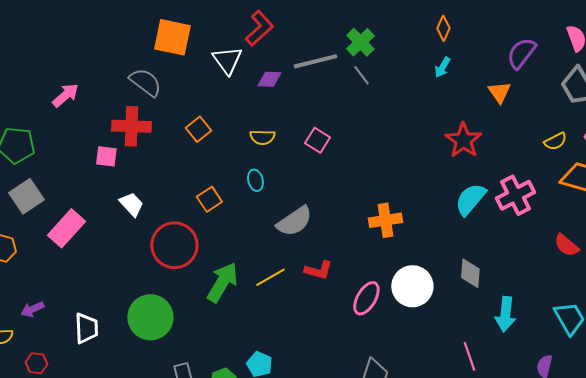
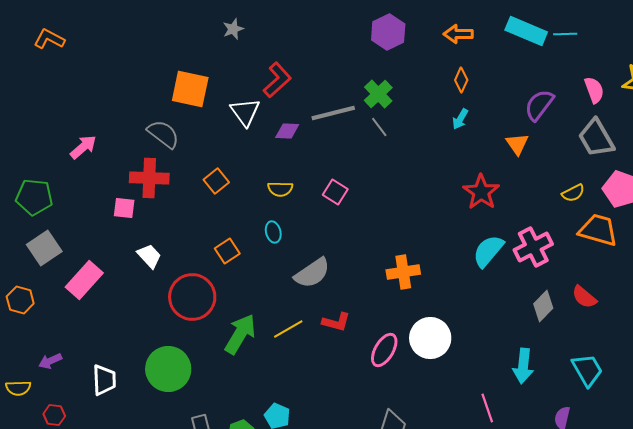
gray diamond: (470, 273) -> (543, 306), moved, turned 40

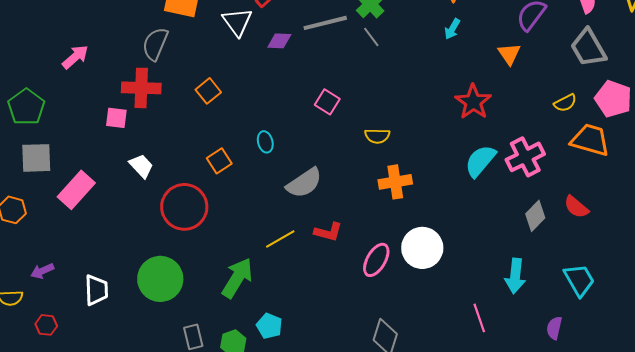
gray semicircle: (163, 134) -> (155, 44), turned -104
yellow semicircle: (280, 189) -> (377, 136), moved
green pentagon: (34, 197) -> (26, 107), turned 30
gray square: (44, 248) -> (36, 158), turned 32
green arrow: (240, 334) -> (237, 278), moved

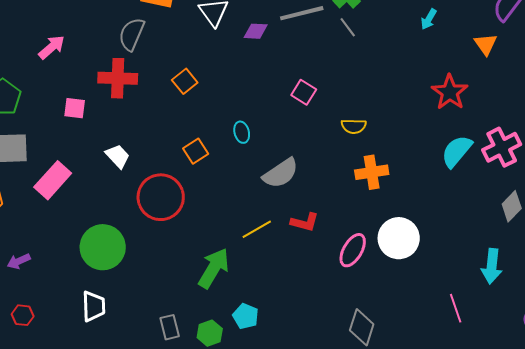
pink square: (116, 118) -> (75, 108), moved
green circle: (160, 279) -> (103, 247), moved
white trapezoid: (96, 290) -> (94, 306), moved

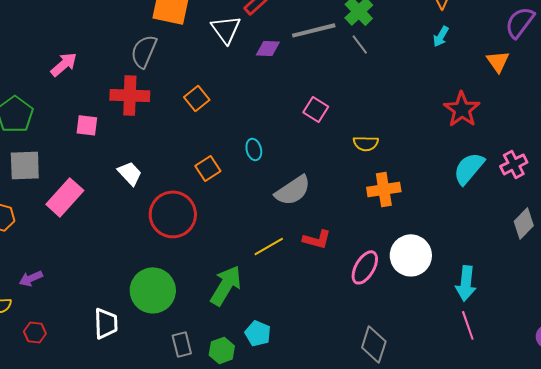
pink cross: (502, 147) -> (514, 164), size x0.7
green circle: (103, 247) -> (153, 290), moved
cyan arrow: (492, 266) -> (466, 283), moved

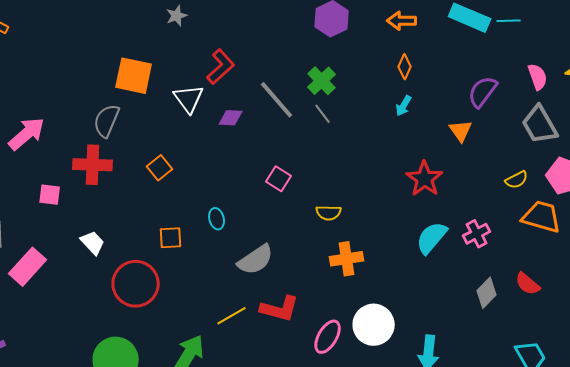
gray line: (314, 30) -> (277, 100), turned 63
pink arrow: (64, 64) -> (27, 134), size x1.4
orange square: (208, 168) -> (171, 238), turned 30
red L-shape: (317, 239) -> (280, 309), size x1.4

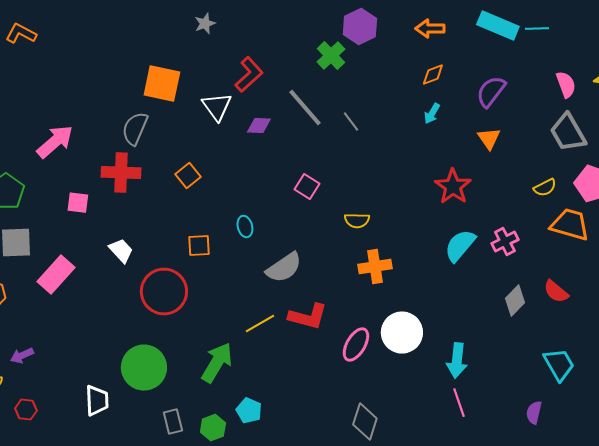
orange diamond: (405, 67) -> (433, 75), turned 45
green cross: (322, 81) -> (331, 56), moved
purple semicircle: (483, 92) -> (491, 92), moved

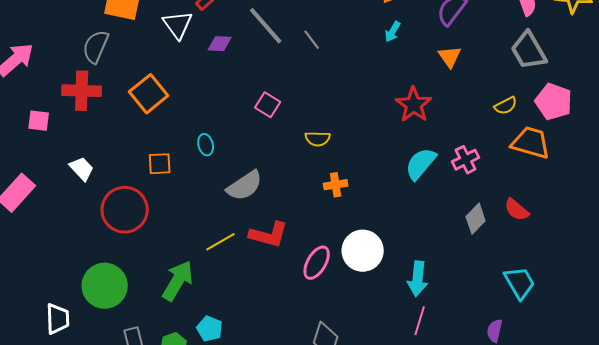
orange square: (188, 176) -> (149, 94), size x1.5
orange cross: (375, 267) -> (336, 185), size x0.7
pink line: (459, 403) -> (420, 321), turned 36

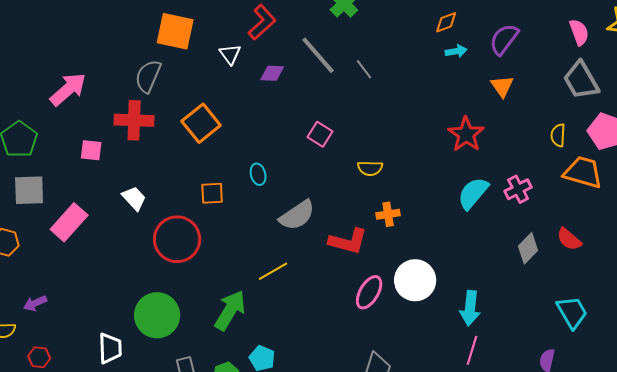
white triangle: (178, 25) -> (230, 54), size x0.7
cyan arrow: (393, 32) -> (456, 51), moved, turned -130
yellow semicircle: (506, 106) -> (558, 135), turned 120
red L-shape: (269, 235) -> (348, 241), moved

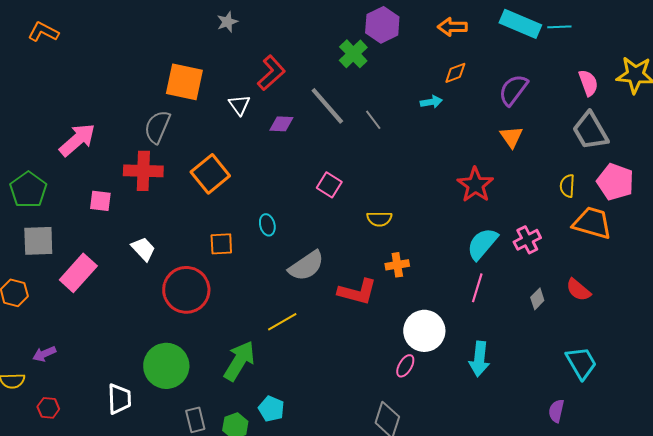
cyan arrow: (456, 51) -> (431, 102), moved
gray diamond: (528, 248) -> (537, 299), size x0.7
pink ellipse: (369, 292) -> (405, 366), moved, size x0.7
pink line: (472, 350) -> (477, 288), moved

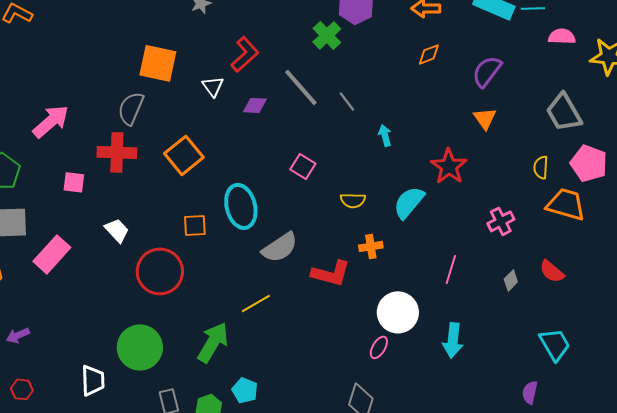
pink semicircle: (588, 83) -> (562, 36), moved, turned -68
cyan arrow: (431, 102) -> (385, 135), moved, turned -95
cyan ellipse: (267, 225) -> (241, 206), size x2.0
cyan semicircle: (482, 244) -> (409, 202), moved

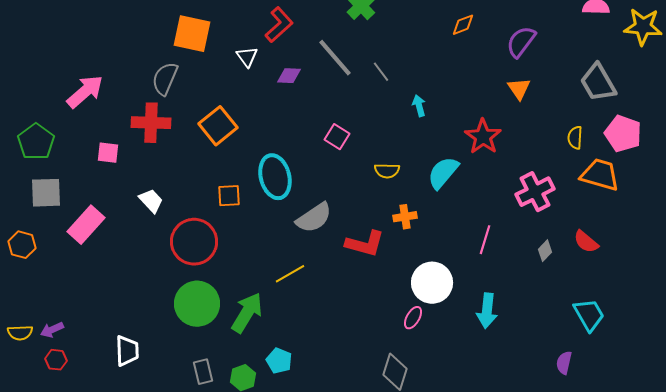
pink cross: (501, 221) -> (535, 192), size x1.4
purple arrow: (18, 335) -> (52, 330), moved
green circle: (140, 347) -> (197, 304), moved

